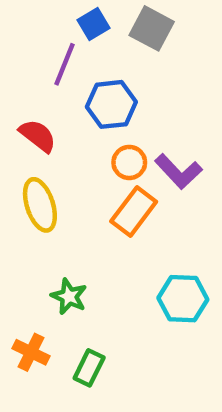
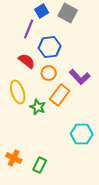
red semicircle: (38, 136) -> (27, 61), moved
orange circle: (129, 162) -> (49, 73), moved
green star: (69, 296) -> (38, 107), moved

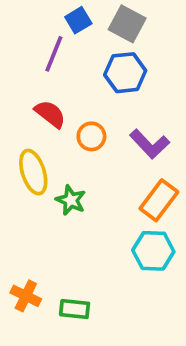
blue hexagon: (50, 47) -> (125, 73), moved
orange rectangle: (60, 95) -> (159, 200), moved
green rectangle: (40, 165) -> (75, 309), turned 70

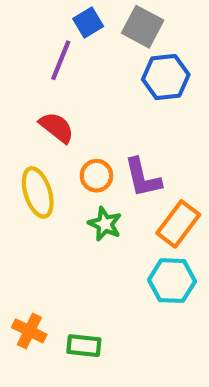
blue hexagon: (125, 73) -> (166, 77), moved
orange circle: (91, 136) -> (96, 176), moved
purple L-shape: (150, 144) -> (143, 178), moved, turned 30
green star: (71, 200) -> (105, 224), moved

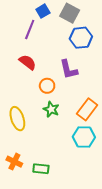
purple L-shape: (143, 178) -> (69, 69), moved
yellow ellipse: (38, 192) -> (17, 119), moved

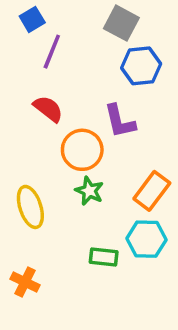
blue square: (43, 11) -> (32, 19), moved
orange circle: (47, 86) -> (82, 150), size x1.5
green rectangle: (41, 169) -> (104, 257), moved

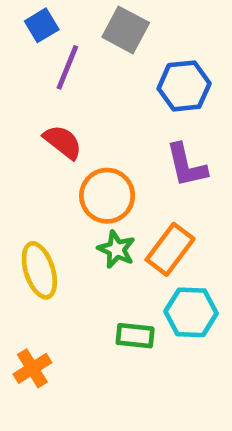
gray square: (121, 23) -> (126, 30), moved
purple L-shape: (120, 121) -> (186, 165), moved
orange rectangle: (152, 191) -> (170, 249), moved
orange cross: (25, 282) -> (32, 368), turned 32

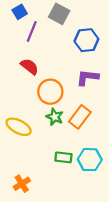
purple L-shape: (186, 165) -> (88, 77), turned 110
yellow ellipse: (39, 270) -> (19, 127), turned -45
cyan hexagon: (191, 312) -> (90, 160), moved
orange cross: (32, 368) -> (22, 184), moved

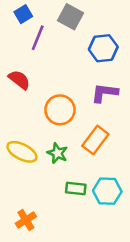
red semicircle: (30, 67) -> (19, 80), moved
green star: (55, 117) -> (57, 153), moved

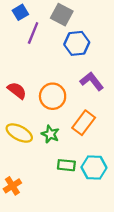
blue hexagon: (103, 48) -> (77, 43), moved
red semicircle: (19, 80) -> (17, 90), moved
purple L-shape: (105, 93) -> (92, 81), turned 45
orange cross: (26, 220) -> (12, 186), moved

